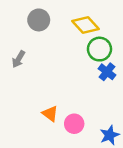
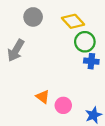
gray arrow: (18, 59) -> (16, 50), size x1.5
blue cross: (107, 72) -> (91, 61), turned -32

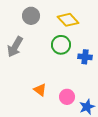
green circle: (85, 42) -> (61, 45), moved
pink circle: (63, 105) -> (67, 97), moved

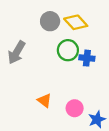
gray circle: (31, 16) -> (50, 21), moved
blue cross: (85, 57) -> (87, 58), moved

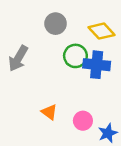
yellow diamond: (76, 22) -> (102, 31), moved
blue cross: (87, 58) -> (97, 65), size x1.5

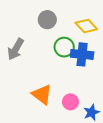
orange triangle: (49, 112) -> (42, 94), size x1.5

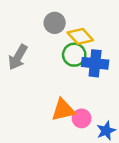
yellow diamond: (86, 26) -> (80, 36), moved
orange triangle: (42, 94) -> (63, 110), moved, turned -50

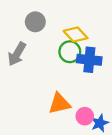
gray circle: (55, 23) -> (35, 22), moved
pink circle: (82, 118) -> (85, 116), moved

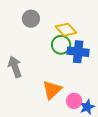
gray arrow: (17, 54) -> (15, 67), moved, turned 130
orange triangle: (59, 104) -> (52, 90), turned -30

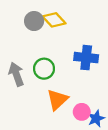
yellow diamond: (66, 30) -> (54, 20), moved
green circle: (61, 45) -> (44, 69), moved

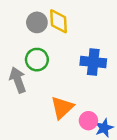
yellow diamond: (54, 20) -> (58, 21), turned 40
green circle: (44, 69) -> (37, 60), moved

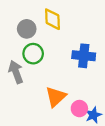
gray circle: (37, 22) -> (27, 29), moved

